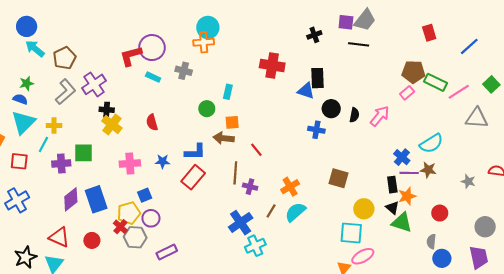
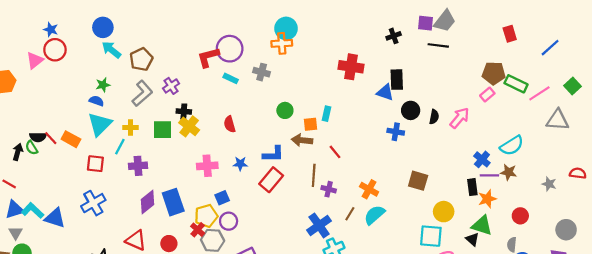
purple cross: (94, 84) -> (171, 86), size x0.7
cyan rectangle: (228, 92) -> (326, 114), moved
green square: (83, 153) -> (163, 130), moved
orange cross: (290, 187) -> (369, 189), turned -30
black triangle: (392, 208) -> (472, 239), moved

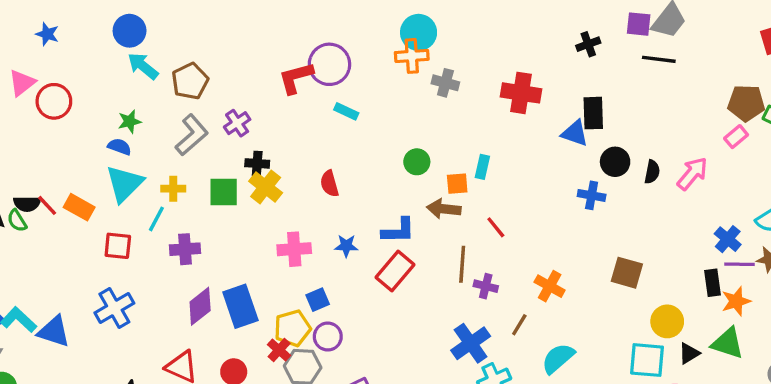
red circle: (55, 50) -> (54, 101), moved
gray cross: (262, 72) -> (445, 83), moved
cyan rectangle: (231, 78) -> (346, 111), moved
cyan semicircle: (374, 215) -> (558, 358), moved
black triangle: (472, 239) -> (689, 353), moved, turned 48

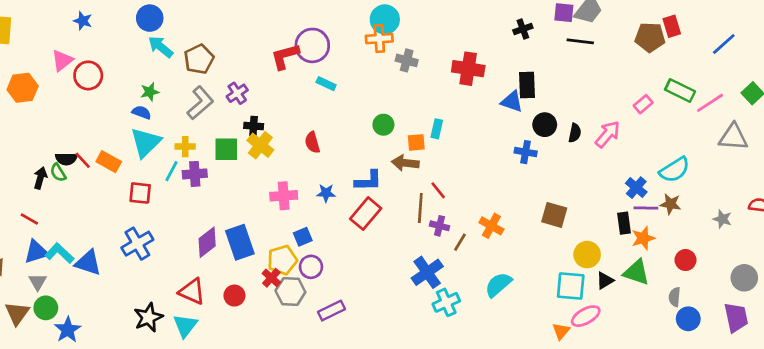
brown pentagon: (746, 103) -> (650, 37), moved
red line: (496, 227) -> (438, 190), moved
purple cross: (185, 249) -> (195, 174), moved
brown line: (519, 325) -> (460, 242), moved

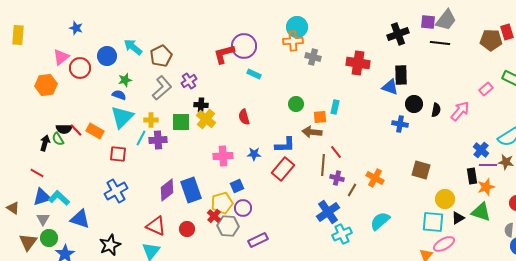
blue circle: (150, 18) -> (107, 56), moved
black cross: (523, 29) -> (398, 34), size x1.5
orange hexagon: (23, 88) -> (46, 85), moved
blue triangle: (88, 263) -> (80, 219), moved
black star: (148, 317) -> (110, 245), moved

